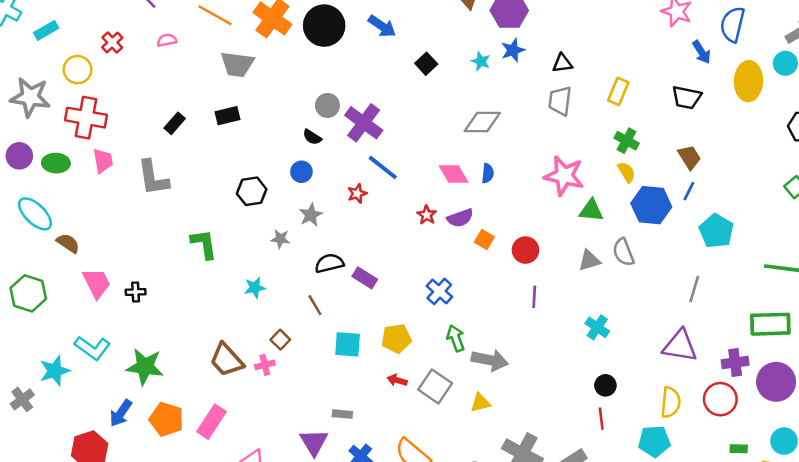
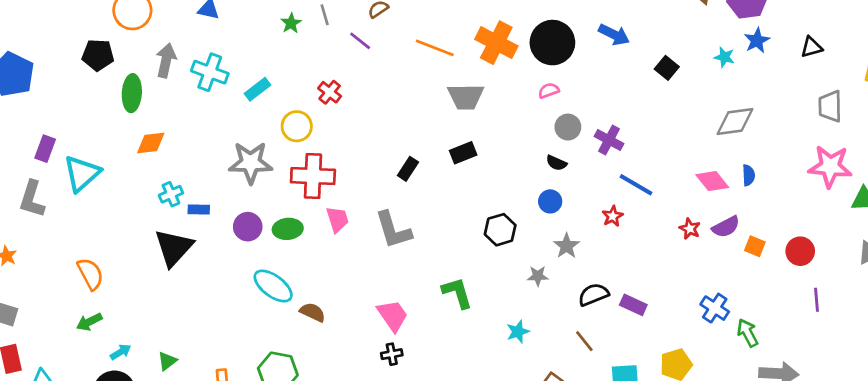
pink semicircle: (167, 40) -> (549, 91), moved
gray trapezoid: (560, 101) -> (830, 106), moved
purple cross: (364, 123) -> (609, 140), size x0.7
pink trapezoid: (97, 283) -> (393, 315), moved
green arrow: (456, 338) -> (748, 333), moved

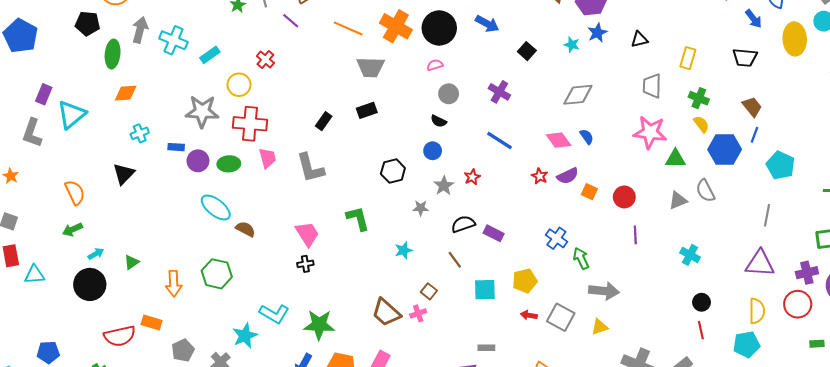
purple cross: (609, 140) -> (499, 92), moved
blue semicircle: (748, 175) -> (587, 137), turned -35
blue rectangle: (199, 209) -> (176, 147), moved
red star: (613, 216) -> (472, 177), moved
black triangle: (174, 248) -> (124, 174), moved, size x0.7

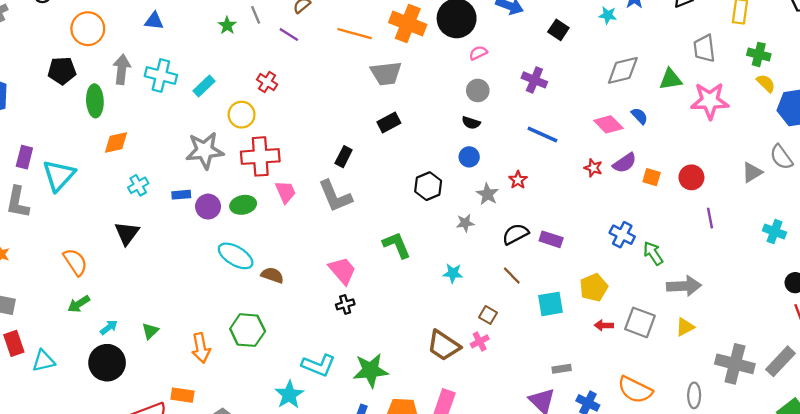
pink semicircle: (435, 65) -> (478, 53), moved
black rectangle: (324, 121) -> (344, 157), moved
green triangle: (675, 159) -> (670, 79), moved
cyan star: (404, 250) -> (453, 273), turned 30

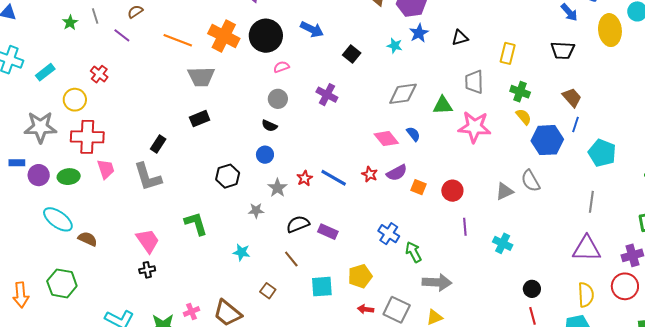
blue line: (542, 134) -> (334, 178), moved
cyan cross: (775, 232) -> (503, 243), moved
pink cross: (480, 341) -> (192, 312), moved

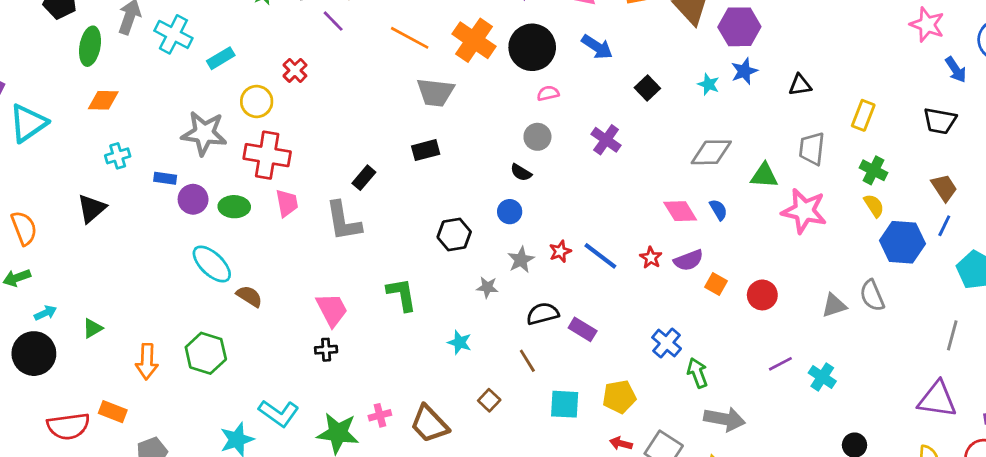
purple line: (465, 227) -> (780, 364), moved, turned 60

